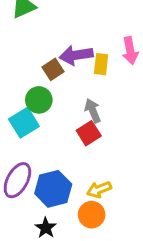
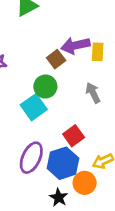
red square: (89, 133) -> (74, 136), moved
orange circle: (92, 215) -> (85, 183), moved

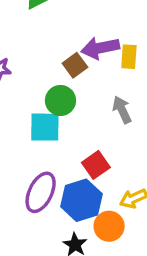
cyan square: (34, 107) -> (45, 127), turned 35

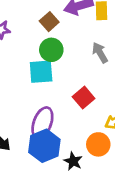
brown square: (75, 65) -> (49, 22), moved
blue hexagon: (81, 200) -> (44, 146), moved

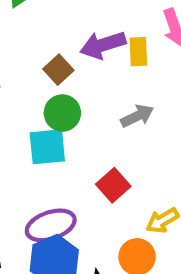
gray arrow: (100, 53) -> (137, 116), turned 95
purple ellipse: (42, 123) -> (51, 225), turned 52

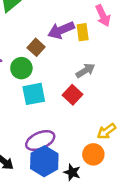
green circle: (62, 113) -> (21, 68), moved
red square: (113, 185) -> (73, 95), moved

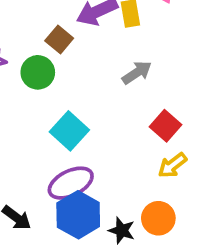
cyan square: (34, 94) -> (69, 131), moved, turned -35
red square: (73, 95) -> (166, 126), moved
orange circle: (93, 154) -> (158, 218), moved

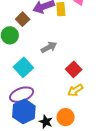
gray arrow: (137, 73) -> (49, 47), moved

